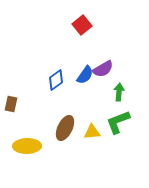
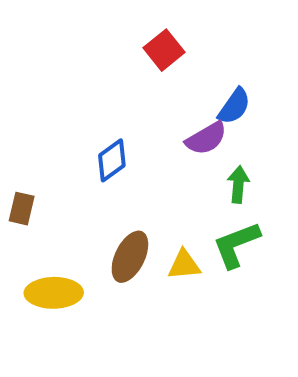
blue semicircle: (85, 75) -> (234, 106), moved

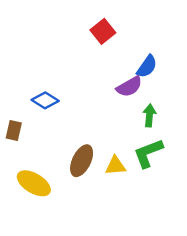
blue diamond: (112, 160) -> (45, 100), moved, turned 68
yellow ellipse: (54, 293) -> (34, 183), turned 32

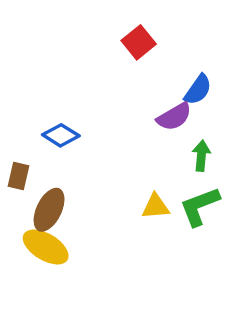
brown ellipse: (82, 161) -> (49, 210), moved
yellow triangle: (115, 166) -> (156, 206), moved

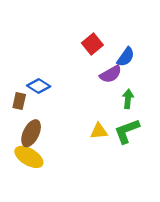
red square: (139, 42) -> (92, 44), moved
brown rectangle: (19, 176) -> (19, 101), moved

